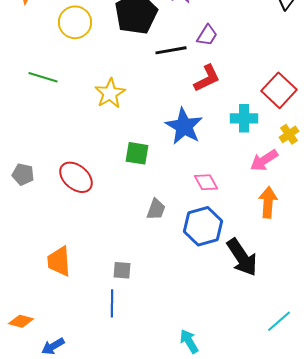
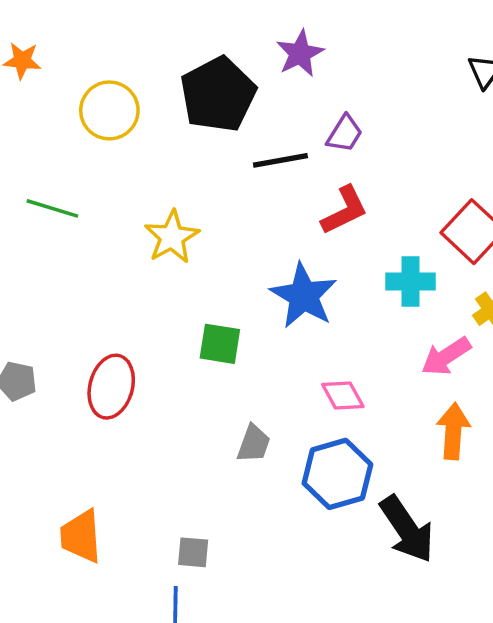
red ellipse: (76, 177) -> (111, 387), turned 64

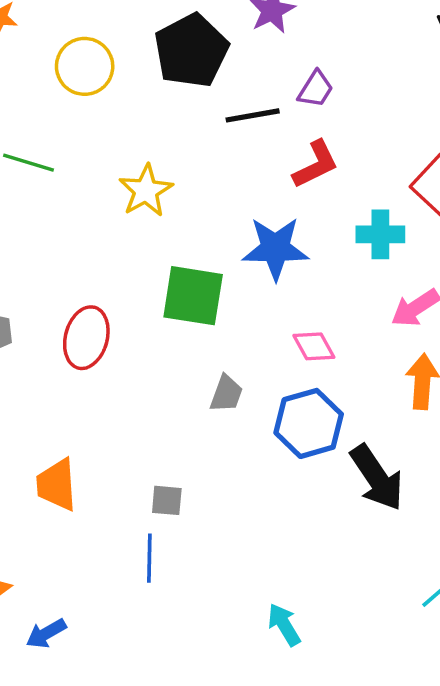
blue star: (304, 296) -> (275, 248), turned -30
green square: (220, 344) -> (193, 296), size x1.5

